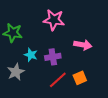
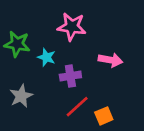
cyan star: (31, 55) -> (46, 57), moved
orange square: (80, 78) -> (104, 116), moved

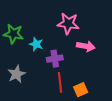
pink star: (72, 27) -> (68, 23), moved
red line: (77, 107) -> (60, 82), turned -54

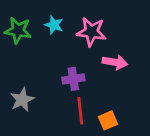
green star: (13, 34) -> (18, 30), moved
cyan star: (36, 44) -> (54, 25), moved

